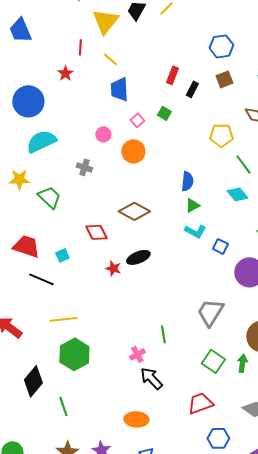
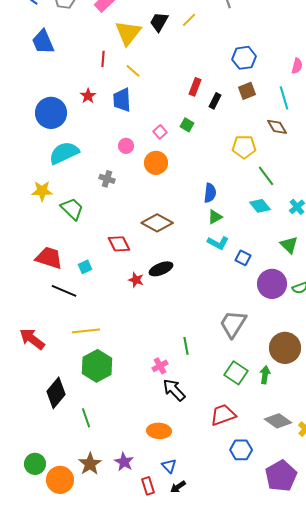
red star: (65, 73) -> (88, 96), moved
blue trapezoid: (119, 89) -> (122, 100), moved

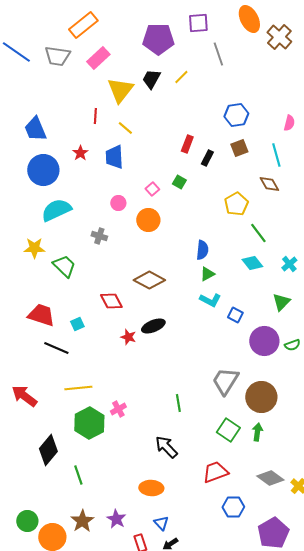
blue trapezoid: (43, 42) -> (35, 129), moved
yellow pentagon: (244, 147) -> (236, 204), turned -30
green triangle: (289, 245) -> (281, 302), turned 30
brown circle: (285, 348) -> (261, 397), moved
pink cross: (160, 366) -> (118, 409), moved

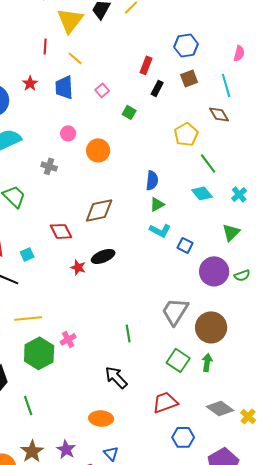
red rectangle: (187, 144) -> (146, 65), moved
pink square: (152, 189) -> (102, 90), moved
brown diamond: (149, 280) -> (99, 210), turned -40

